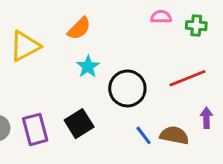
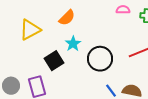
black square: (79, 124) -> (54, 61), moved

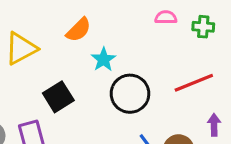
cyan star: (73, 44) -> (103, 59), moved

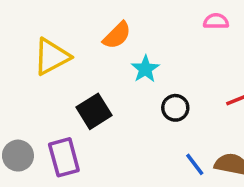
black circle: (130, 94) -> (175, 108), size x0.6

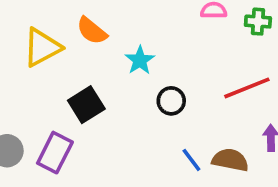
orange semicircle: (117, 35) -> (92, 31), moved, turned 84
purple rectangle: (64, 157) -> (55, 153), turned 42

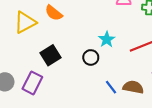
cyan star: (140, 60) -> (107, 39), moved
black circle: (171, 101) -> (91, 57), moved

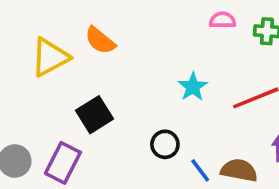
black circle: (91, 57) -> (165, 144), moved

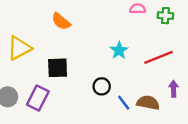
yellow triangle: (50, 57) -> (19, 48), moved
black square: (94, 115) -> (58, 68), turned 30

